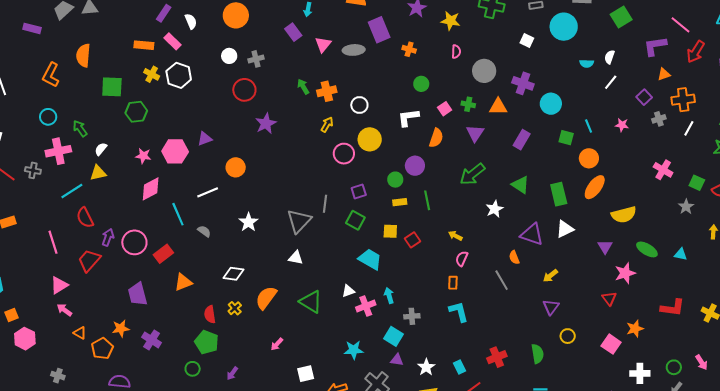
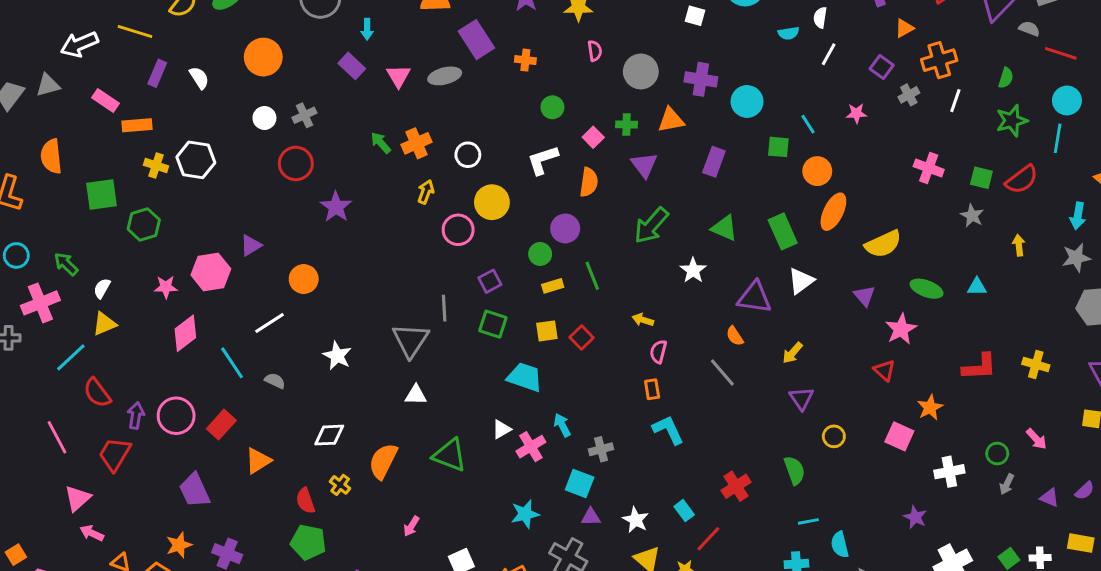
pink rectangle: (172, 41) -> (105, 101), moved

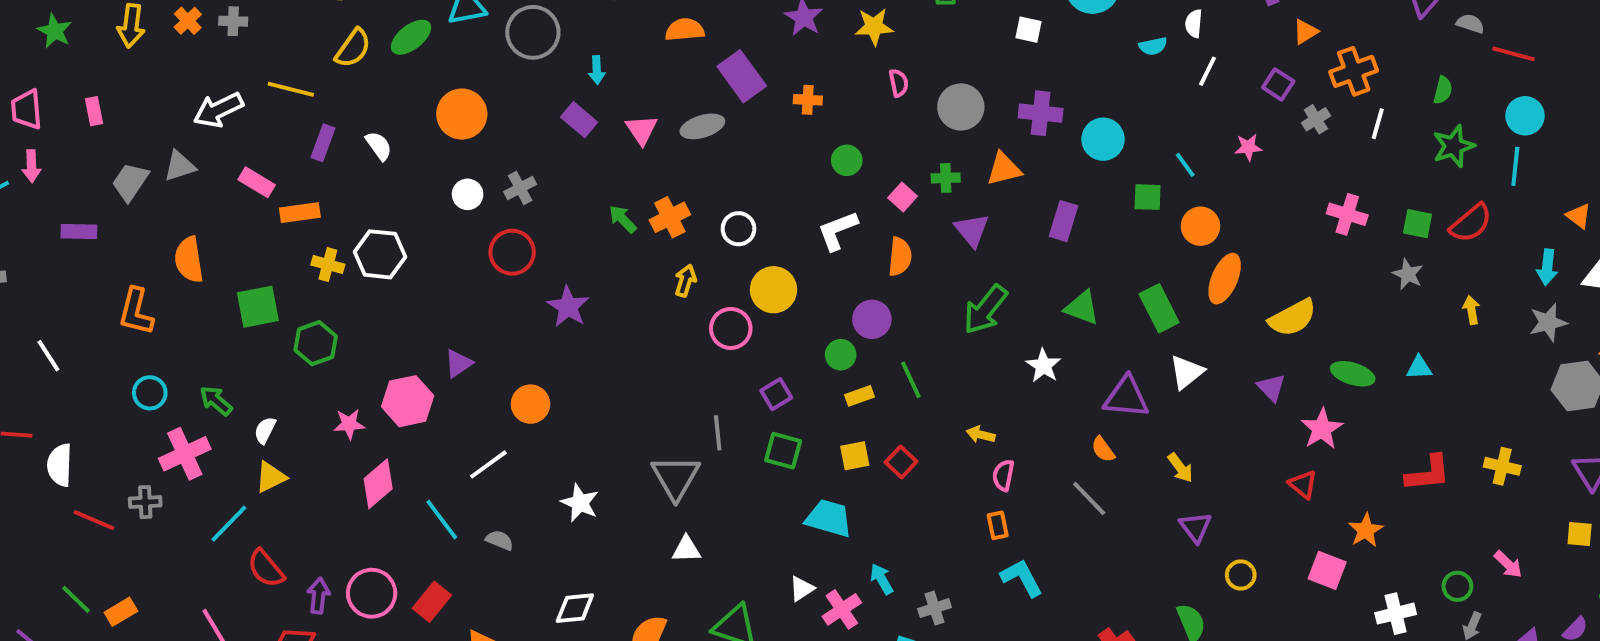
yellow arrow: (792, 353) -> (1180, 468), turned -75

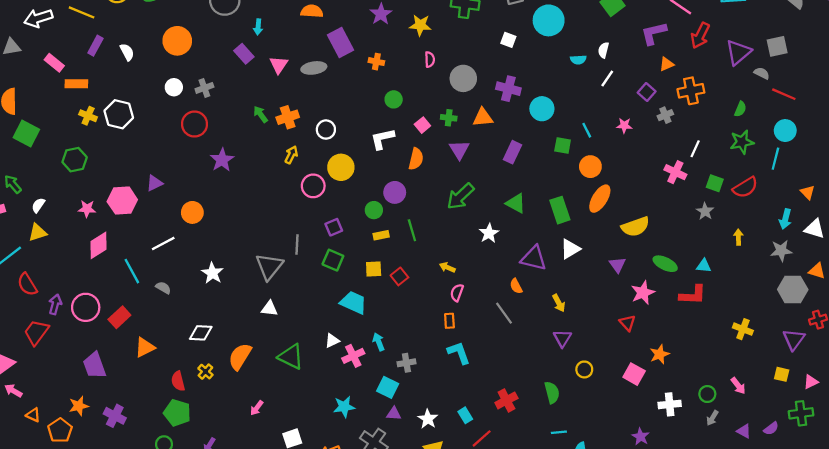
white line: (1378, 124) -> (695, 149), moved
green square: (258, 307) -> (26, 134), moved, turned 30
red L-shape: (1428, 473) -> (693, 295), moved

